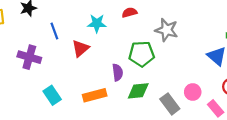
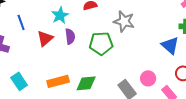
cyan star: (97, 23) -> (60, 15), turned -30
purple semicircle: (118, 72) -> (70, 36), moved
green diamond: (138, 91) -> (86, 83), moved

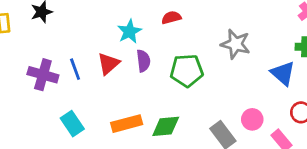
gray star: (124, 21) -> (235, 44), moved
blue line: (21, 22) -> (75, 69), moved

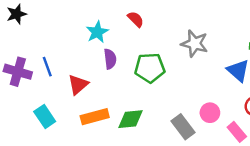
red semicircle: (171, 18) -> (136, 19), turned 60
red triangle: (109, 64) -> (78, 85), moved

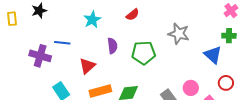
red semicircle: (136, 19) -> (133, 15), turned 96
cyan star: (97, 32) -> (92, 20), moved
blue line: (47, 67) -> (62, 43), moved, turned -63

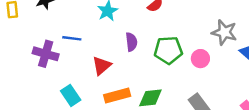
gray star: (179, 34) -> (224, 32), moved
pink circle: (191, 88) -> (200, 59), moved

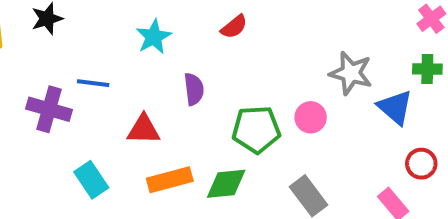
green pentagon: (168, 50) -> (256, 129), moved
red triangle: (102, 66) -> (144, 129), turned 42

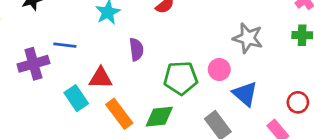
blue triangle: (395, 107) -> (245, 94), moved
purple cross: (49, 109) -> (33, 64), turned -32
cyan rectangle: (91, 180) -> (76, 98), moved
orange rectangle: (170, 180) -> (119, 114), turned 68

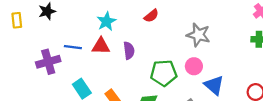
gray star: (248, 38) -> (198, 35), moved
red triangle: (101, 78) -> (101, 46), moved

